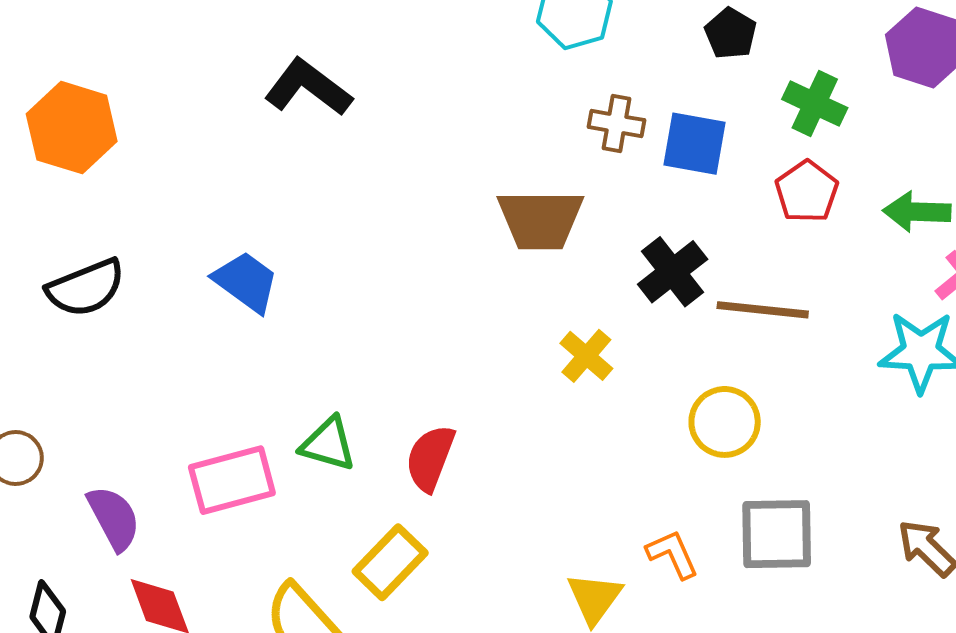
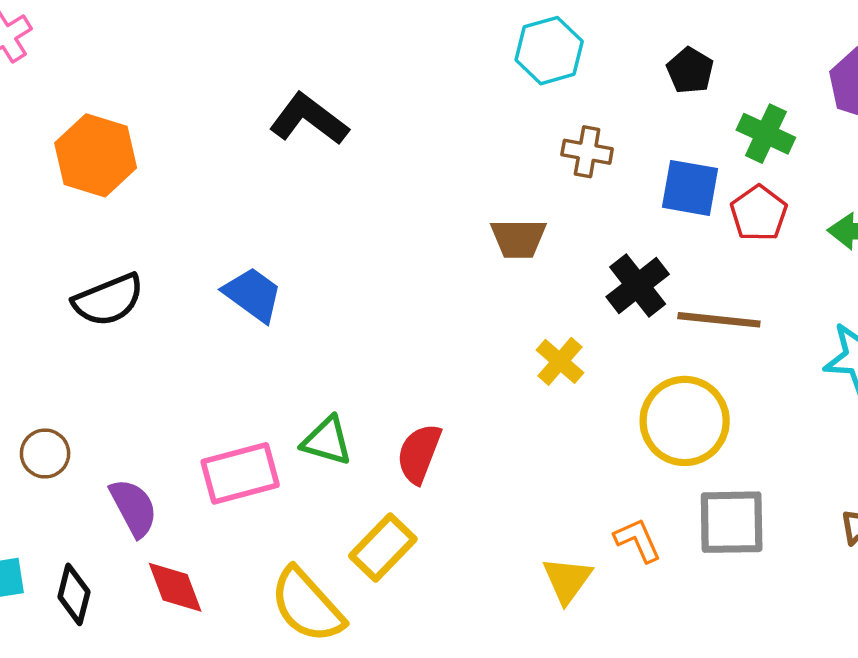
blue square: (695, 144) -> (690, 188), moved
brown trapezoid: (540, 220) -> (518, 238), size x0.7
yellow circle: (725, 422) -> (685, 421), size x1.4

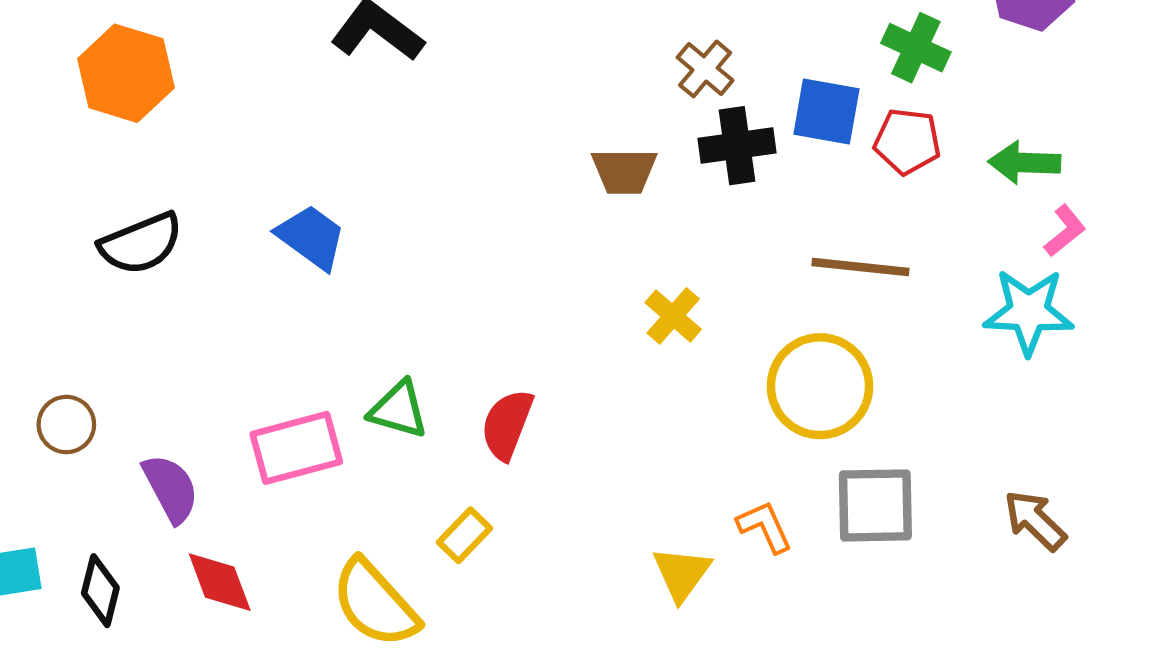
brown cross: (587, 152) -> (705, 69), turned 30
red pentagon: (759, 213) -> (907, 141), turned -30
black cross: (638, 285) -> (737, 146), moved, turned 30
yellow rectangle: (383, 547) -> (464, 535), size x0.7

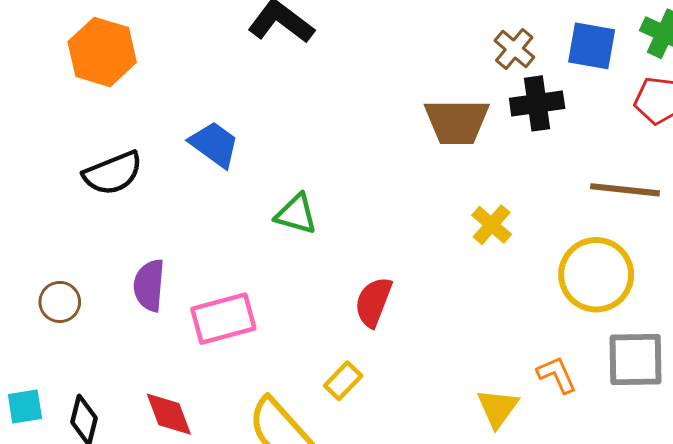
blue square: (826, 112) -> (592, 46), moved
brown trapezoid: (624, 171) -> (457, 122), size x1.4
blue trapezoid: (311, 237) -> (214, 144), moved
green triangle: (398, 410) -> (296, 214), moved
purple semicircle: (171, 488) -> (149, 285), moved, turned -147

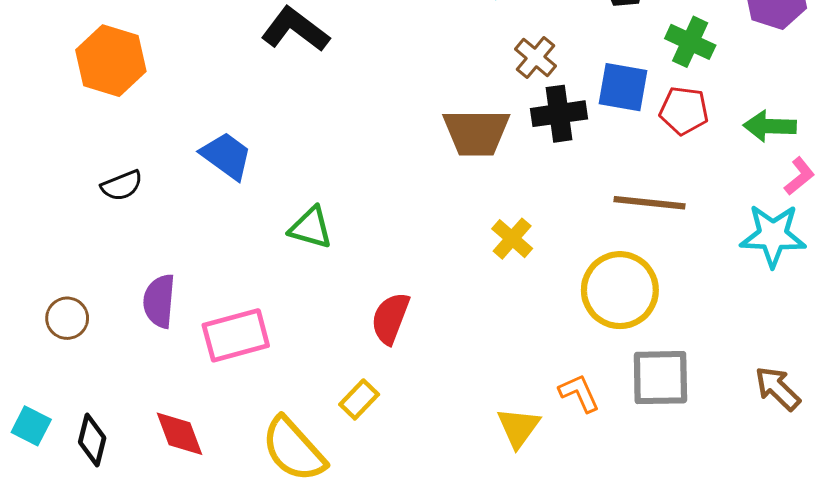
blue square: (592, 46) -> (623, 87), moved
black semicircle: (113, 173) -> (122, 185), size x0.7
cyan square: (25, 407) -> (31, 426), turned 36

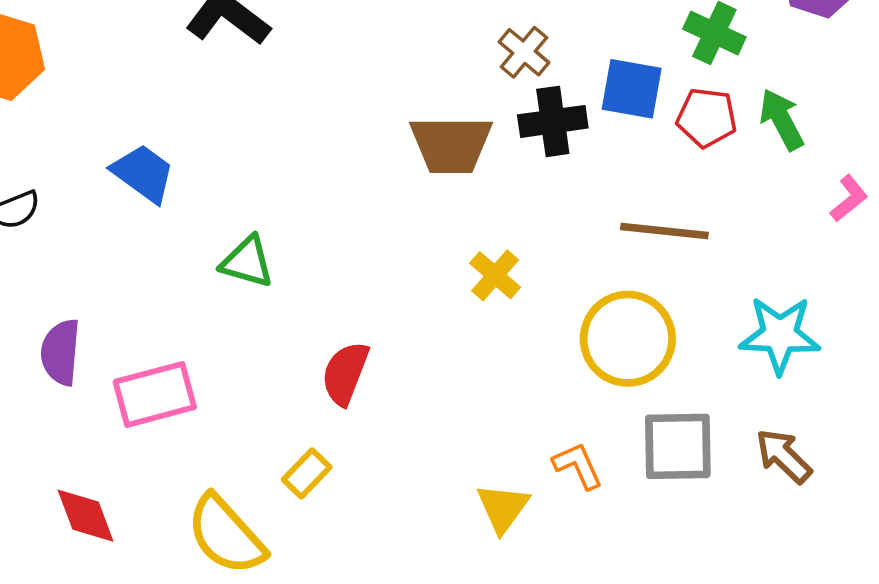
green arrow: (770, 126) -> (782, 120), moved, turned 60
cyan star: (773, 235) -> (780, 335), moved
brown arrow: (778, 388) -> (784, 456), moved

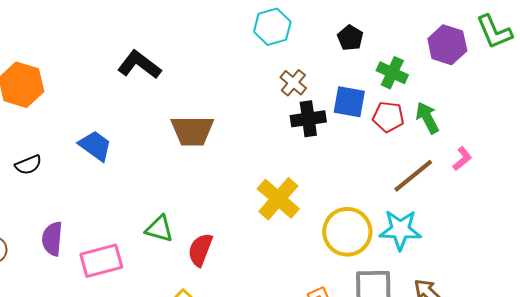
brown trapezoid: (451, 145) -> (192, 131), moved
brown line: (664, 231) -> (413, 176), moved, turned -45
green triangle: (247, 262) -> (159, 229), moved
yellow cross: (495, 275) -> (278, 199), size x1.6
cyan star: (780, 335) -> (400, 230), moved

